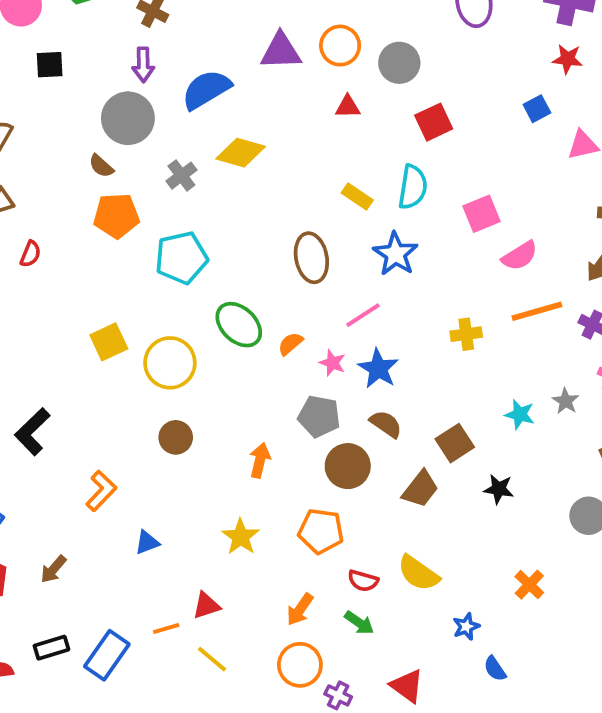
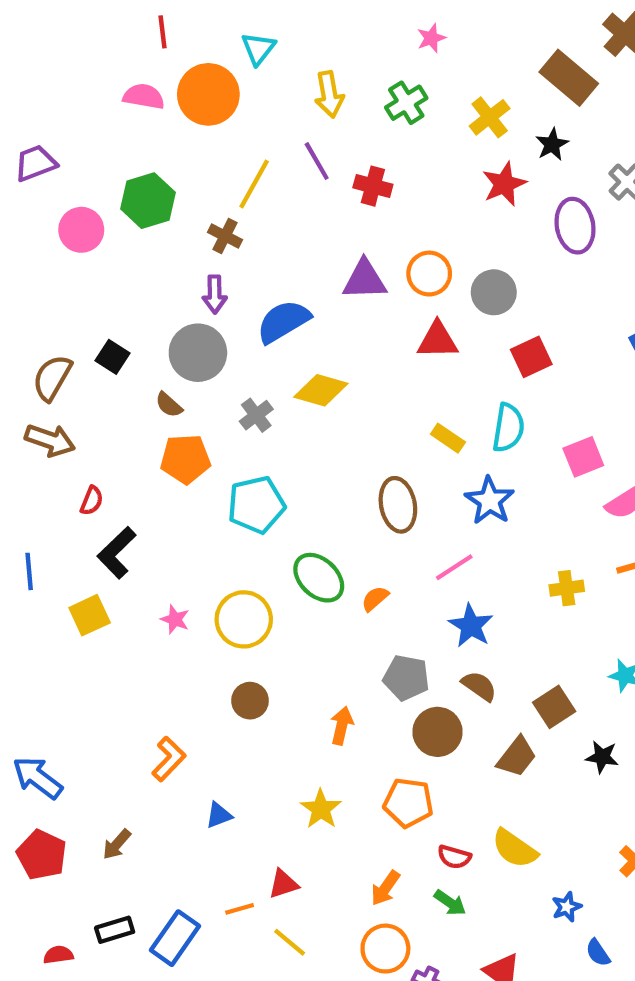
black square: (50, 65) -> (113, 357), moved, turned 36
red triangle: (348, 107) -> (437, 340), size x1.5
yellow square: (109, 342) -> (90, 615), moved
pink star: (332, 363) -> (175, 619), moved
black L-shape: (32, 432) -> (117, 553), moved

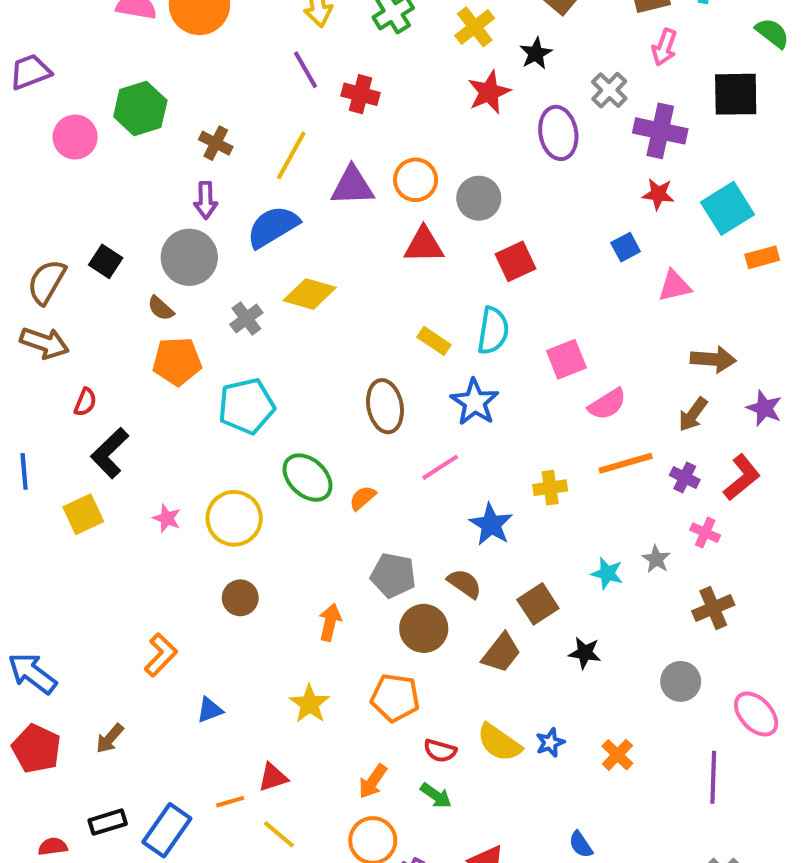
yellow line: (254, 184) -> (291, 155), moved
blue star: (471, 626) -> (491, 524), moved
blue star: (567, 907) -> (550, 743), moved

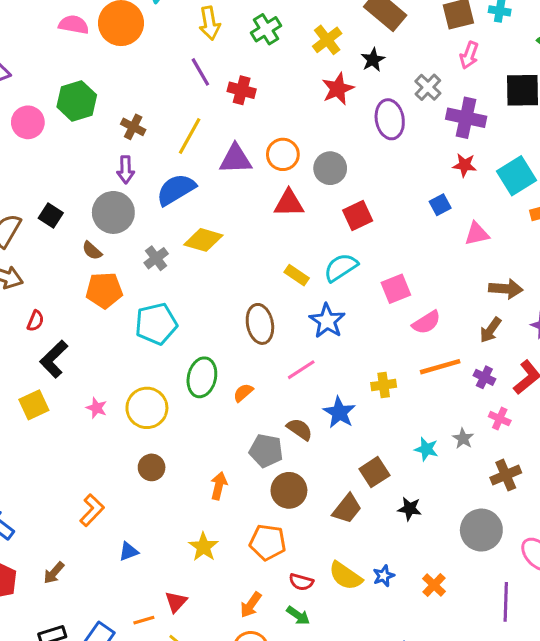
cyan semicircle: (493, 331) -> (341, 267), turned -132
green ellipse: (308, 478) -> (202, 377), turned 60
brown semicircle: (465, 584) -> (300, 429), moved
gray circle: (681, 681) -> (481, 530), size x1.4
red triangle: (273, 777) -> (176, 602), turned -30

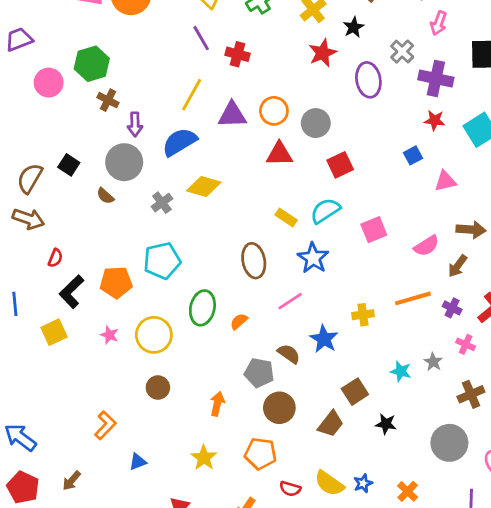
brown cross: (133, 127) -> (108, 100), moved
orange pentagon: (104, 290) -> (116, 282), moved
pink semicircle: (426, 322) -> (426, 246), moved

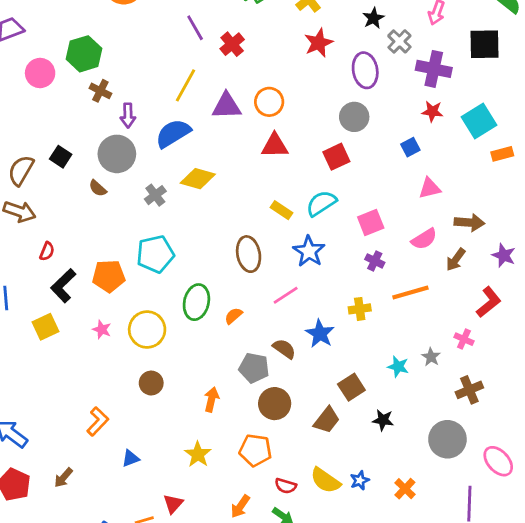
black star: (354, 27) -> (373, 18), moved
red cross: (238, 54) -> (232, 44), turned 35
gray circle: (316, 123) -> (354, 117), moved
pink triangle: (445, 181) -> (430, 188), moved
purple cross: (452, 308) -> (375, 261), moved

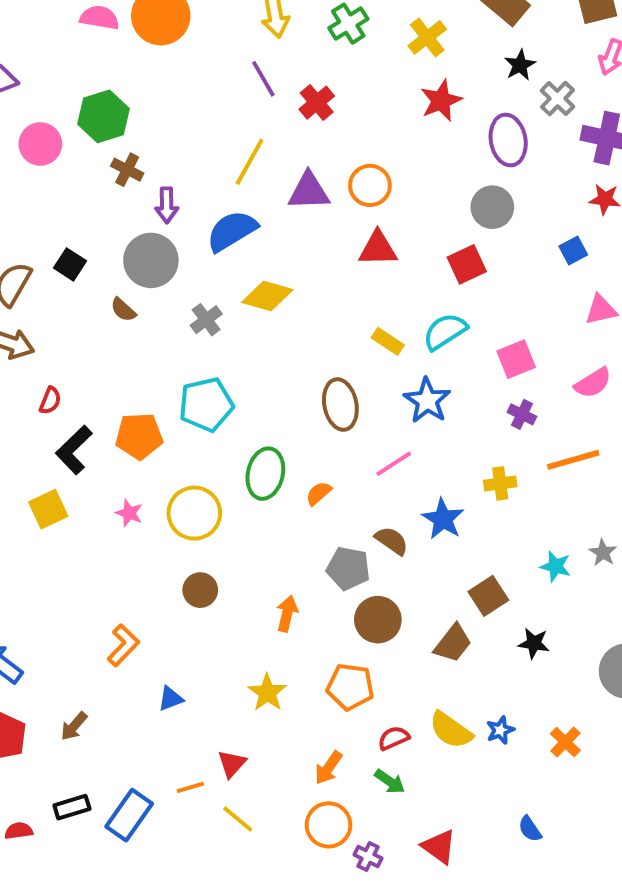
red semicircle: (286, 486) -> (394, 738), turned 140

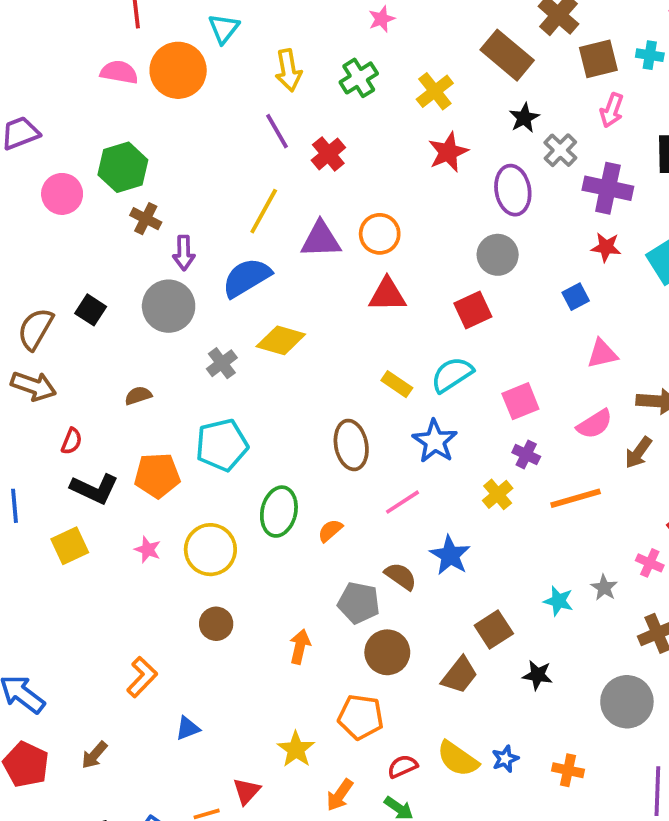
brown semicircle: (123, 310) -> (138, 396), moved, turned 120
black L-shape: (74, 450) -> (94, 489), turned -111
yellow cross: (500, 483) -> (498, 494), moved, turned -32
yellow star: (267, 693) -> (296, 749), moved
orange cross: (565, 742) -> (568, 770), turned -32

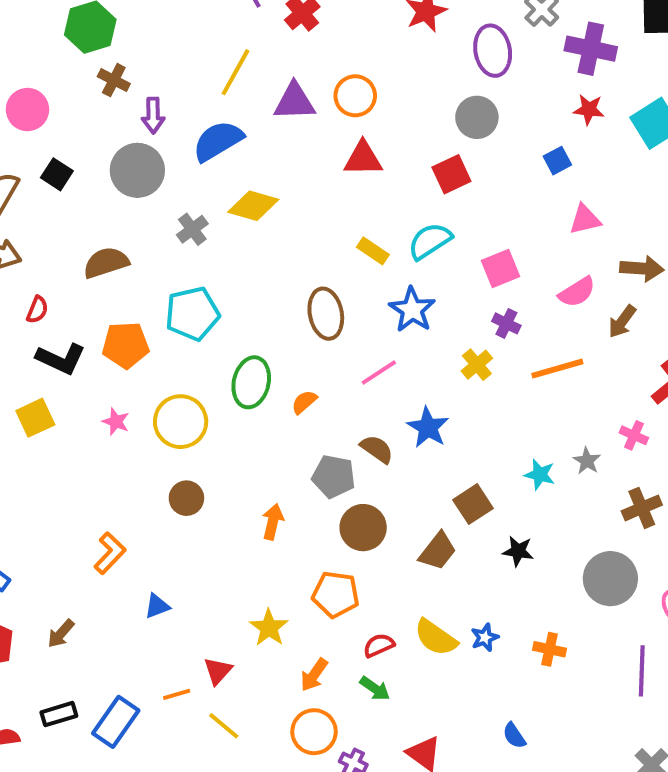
pink circle: (62, 194) -> (27, 110), moved
brown semicircle: (138, 396) -> (106, 263), size x1.6

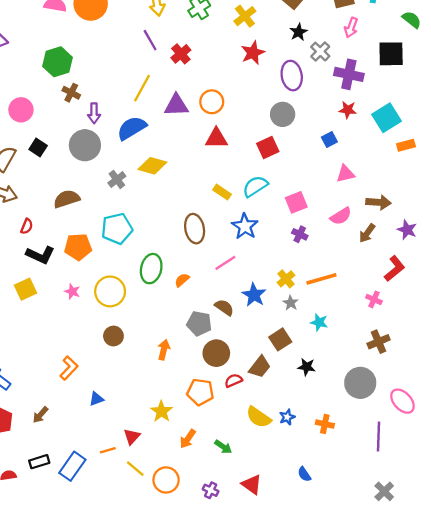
yellow cross: (477, 365) -> (286, 279), moved
orange line: (557, 369) -> (321, 279), moved
gray star: (587, 461) -> (291, 303), moved
red semicircle: (379, 645) -> (233, 381), moved
orange circle: (314, 732) -> (166, 480), moved

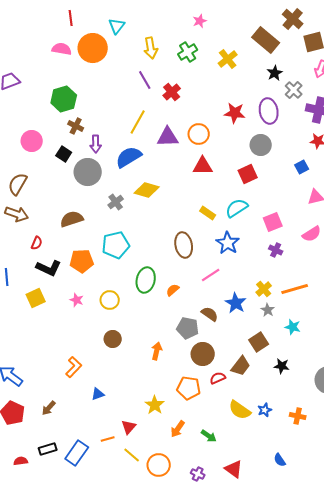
red star: (253, 53) -> (235, 113), moved, turned 30
black square: (38, 148) -> (64, 154), moved
yellow circle: (110, 291) -> (110, 300), size x0.7

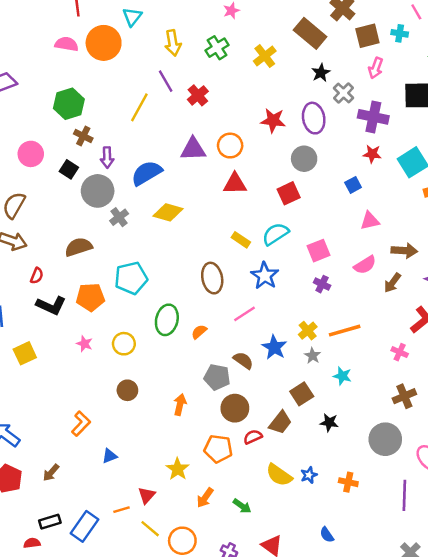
yellow line: (138, 122) -> (139, 107), moved
gray cross: (116, 202) -> (119, 217), moved
yellow square: (36, 298) -> (25, 353), moved
red semicircle: (21, 461) -> (32, 543), moved

